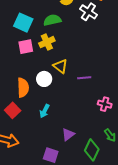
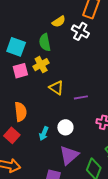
green semicircle: (52, 20) -> (45, 42), turned -84
white circle: (44, 79) -> (65, 127), moved
purple triangle: (68, 134) -> (69, 155), size x1.5

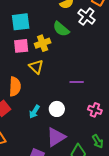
green semicircle: (45, 42) -> (61, 29), moved, turned -48
cyan square: (16, 47) -> (21, 22), turned -36
yellow triangle: (56, 88) -> (36, 67), moved

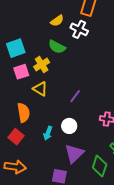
purple line: (77, 82) -> (75, 96), moved, turned -40

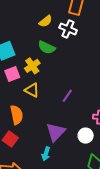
white circle: (69, 126) -> (86, 136), moved
cyan arrow: (48, 133) -> (46, 154), moved
purple triangle: (74, 154) -> (56, 132), moved

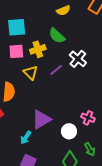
white cross: (68, 29) -> (78, 59), moved
purple line: (67, 96) -> (56, 70), moved

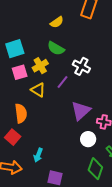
purple triangle: (41, 119) -> (81, 111), moved
cyan arrow: (26, 138) -> (38, 155), moved

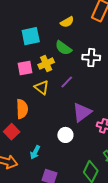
cyan square: (15, 49) -> (31, 36), moved
white cross: (81, 66) -> (91, 58), moved, turned -30
white circle: (88, 139) -> (65, 135), moved

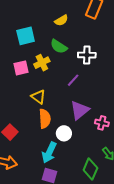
purple line: (67, 82) -> (73, 80), moved
yellow triangle: (42, 87) -> (38, 97), moved
orange semicircle: (22, 109) -> (45, 119), moved
cyan arrow: (35, 152) -> (49, 153), moved, size x1.5

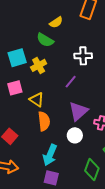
cyan square: (26, 36) -> (17, 58), moved
green semicircle: (59, 46) -> (45, 40), moved
pink square: (21, 68) -> (15, 88), moved
white circle: (64, 133) -> (75, 135), moved

